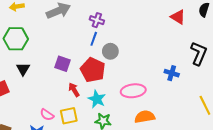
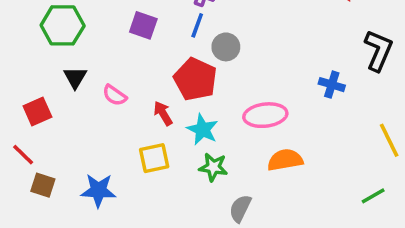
purple square: (63, 64) -> (143, 25), moved
pink semicircle: (47, 115) -> (115, 95), moved

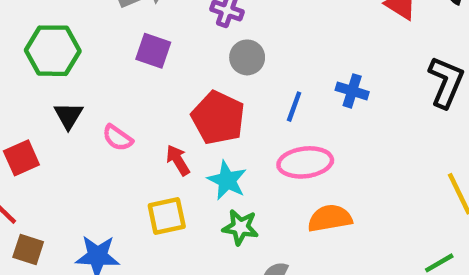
blue line: (197, 25) -> (294, 107), moved
gray circle: (226, 47) -> (247, 57), moved
blue cross: (332, 85) -> (352, 91), moved

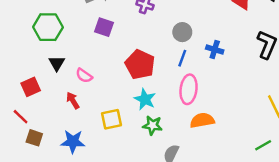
gray circle: (247, 57) -> (182, 32), moved
red arrow: (178, 160) -> (73, 101), moved
pink ellipse: (305, 162) -> (189, 89), turned -76

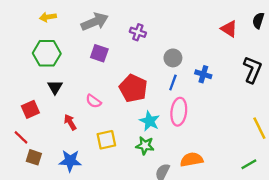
pink semicircle: (84, 76) -> (93, 101), moved
cyan star: (145, 99) -> (150, 121), moved
orange semicircle: (202, 120) -> (192, 160), moved

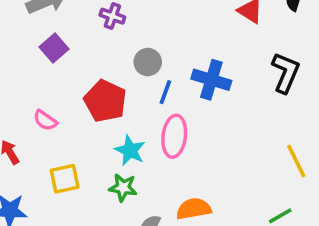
purple square: (99, 53) -> (54, 48), turned 30
gray circle: (173, 58) -> (148, 62), moved
blue cross: (203, 74) -> (211, 80), size x1.5

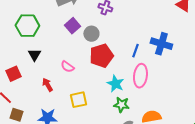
gray circle: (148, 62) -> (91, 34), moved
red pentagon: (105, 101) -> (101, 56), turned 30
green star: (123, 188) -> (121, 105), moved

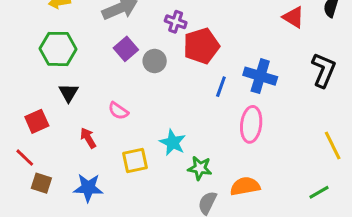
red pentagon: (101, 56) -> (201, 46), moved
pink ellipse: (140, 76) -> (251, 124), moved
cyan star: (115, 84) -> (173, 142), moved

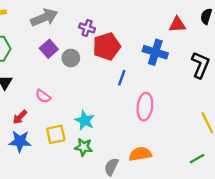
red triangle: (293, 17) -> (177, 24), turned -36
blue cross: (260, 76) -> (155, 52), moved
red arrow: (88, 138) -> (20, 117), turned -105
green star: (200, 168) -> (84, 147), moved
blue star: (88, 188) -> (20, 141), moved

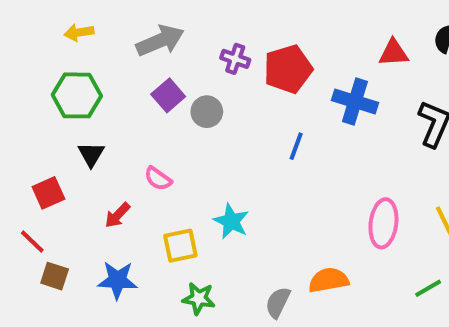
red pentagon: (107, 46) -> (288, 69), moved
pink ellipse: (145, 107) -> (383, 223), moved
blue star: (20, 141) -> (117, 280), moved
green star: (84, 147) -> (199, 298), moved

